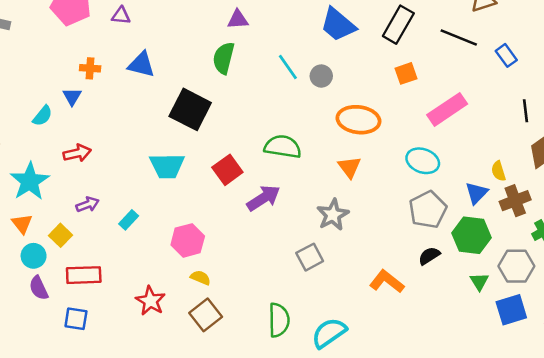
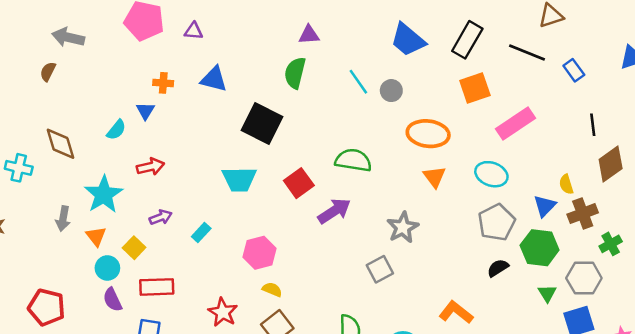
orange square: (406, 73) -> (475, 88), size x1.4
orange triangle: (350, 167) -> (434, 177), moved
orange L-shape: (387, 282) -> (456, 312), moved

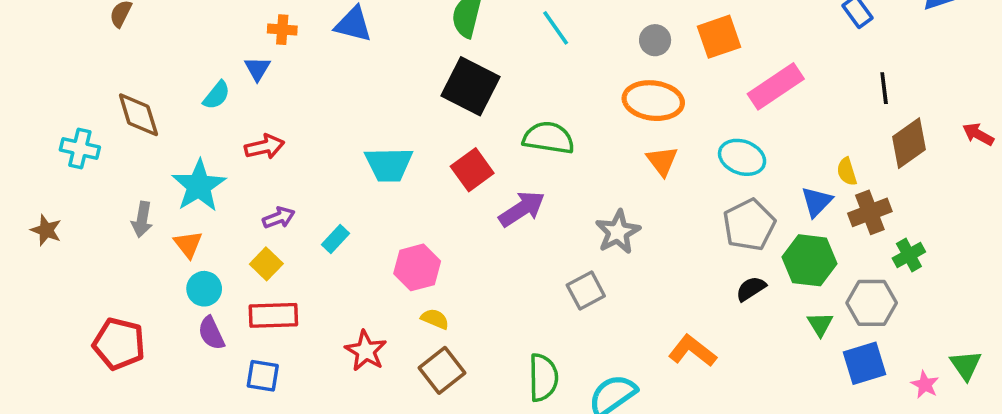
gray circle: (391, 91) -> (655, 40), moved
black square: (262, 123) -> (470, 86), moved
yellow square: (134, 248) -> (266, 264), moved

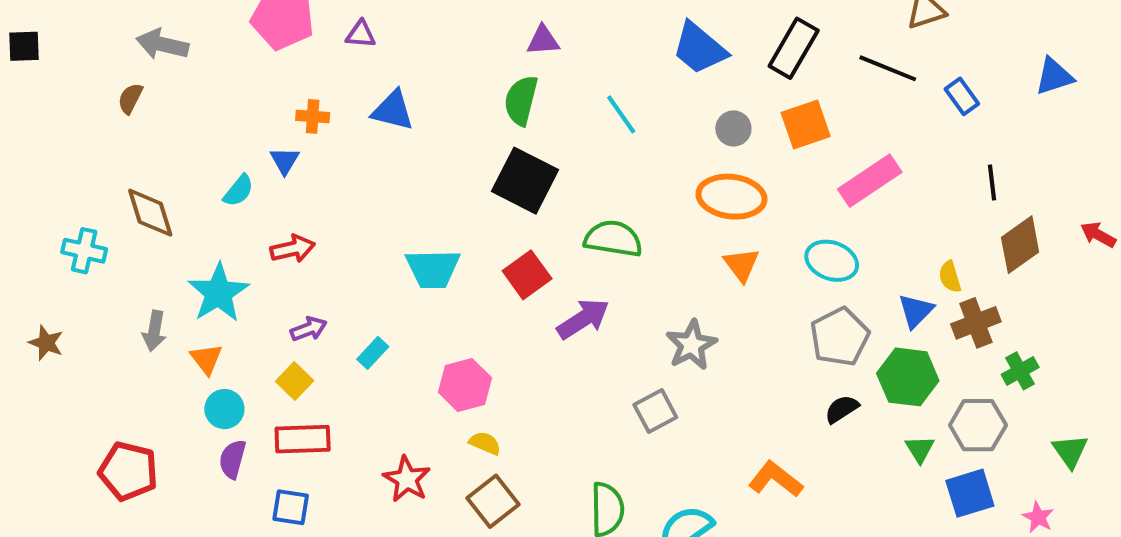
purple semicircle: (211, 333) -> (232, 459), turned 40
green triangle: (966, 365) -> (1070, 451), moved

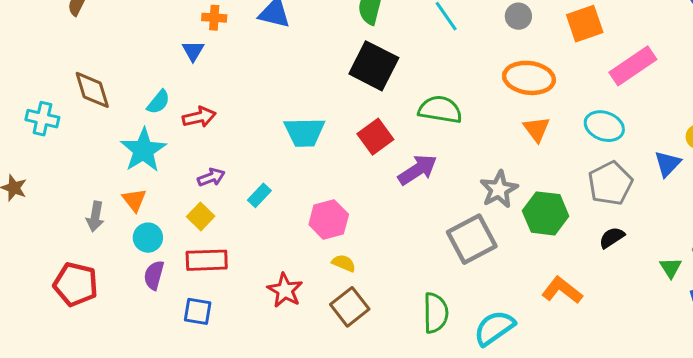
gray circle: (733, 128) -> (518, 16), moved
cyan semicircle: (238, 191) -> (158, 102), moved
gray arrow: (154, 331) -> (95, 216), moved
green hexagon: (908, 377) -> (546, 213), moved
gray square: (655, 411) -> (472, 239), size x1.5

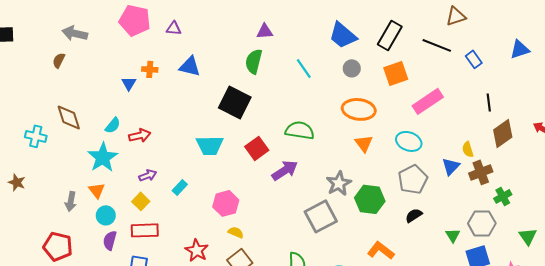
blue triangle: (193, 51) -> (129, 83), moved
black square: (374, 66) -> (235, 102), moved

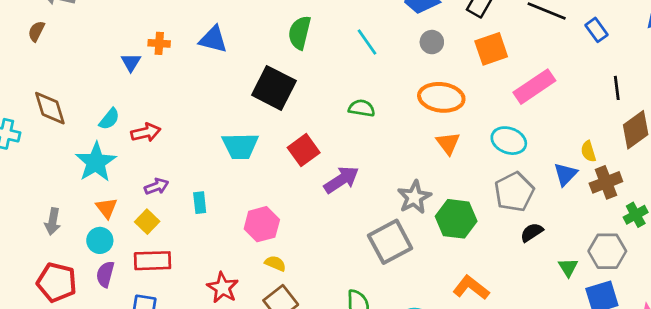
green semicircle: (300, 130) -> (362, 108), moved, size x0.7
cyan rectangle: (180, 187) -> (200, 203), turned -49
orange triangle: (97, 190) -> (107, 208), moved
black semicircle: (414, 215) -> (532, 232), moved
red pentagon: (58, 246) -> (57, 282), moved

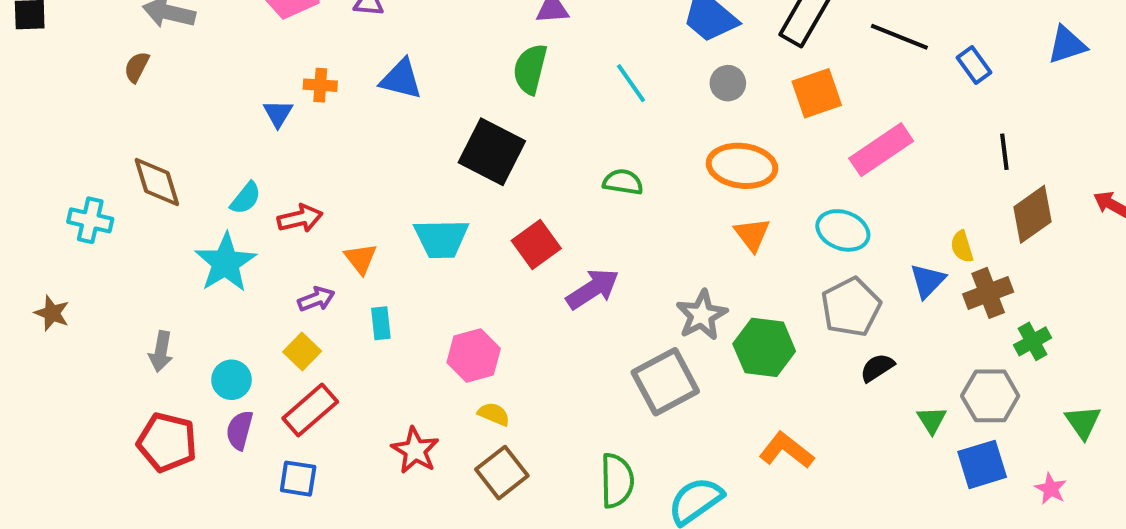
orange triangle: (107, 208) -> (361, 259), moved
red rectangle: (152, 261) -> (310, 410), turned -39

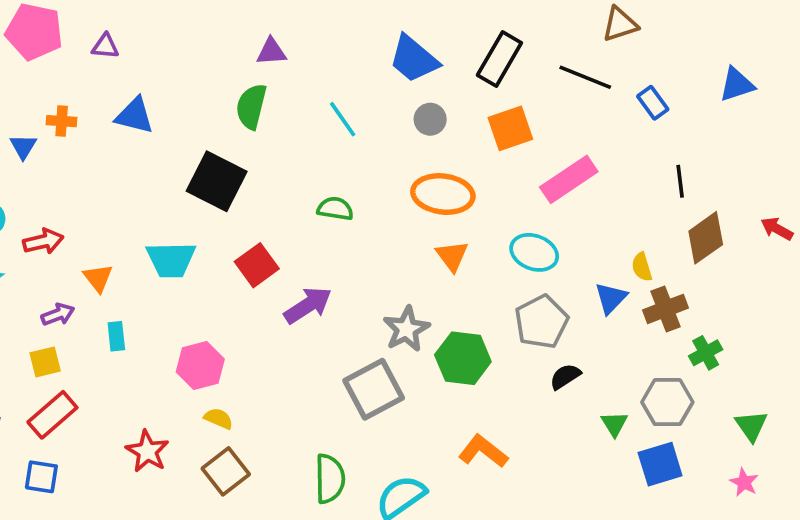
yellow square: (302, 351) -> (45, 362), turned 32
pink star: (1051, 489) -> (744, 482), moved

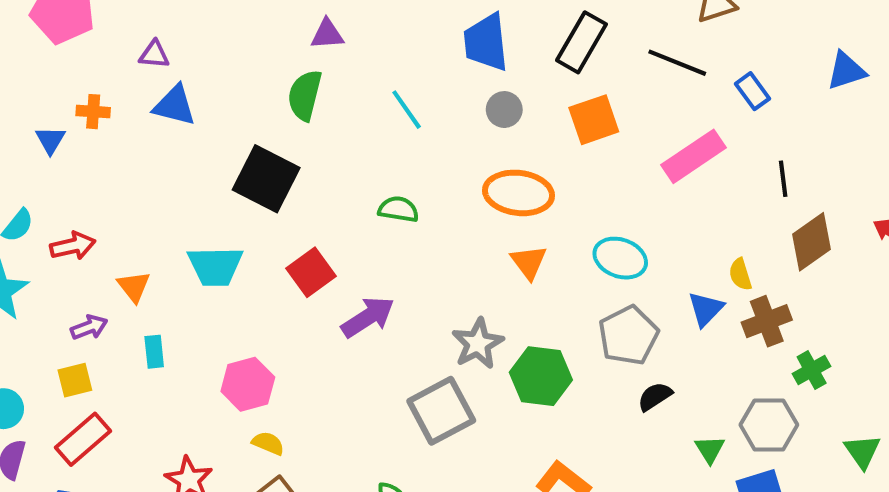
purple triangle: (105, 46) -> (154, 55), moved
blue trapezoid: (414, 59) -> (486, 42), turned 44
pink rectangle: (569, 179) -> (693, 156), moved

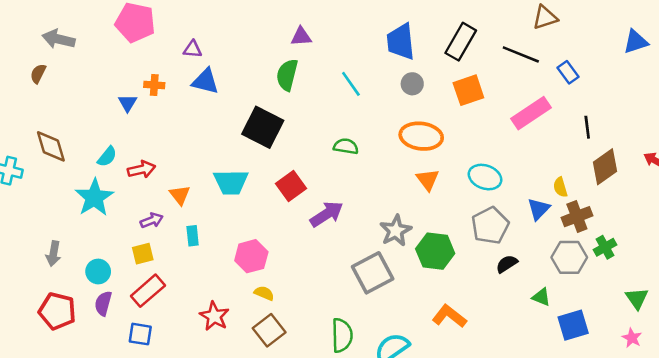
blue triangle: (846, 71) -> (636, 42), moved
gray hexagon: (769, 425) -> (569, 257), moved
green triangle: (710, 449) -> (541, 297), turned -36

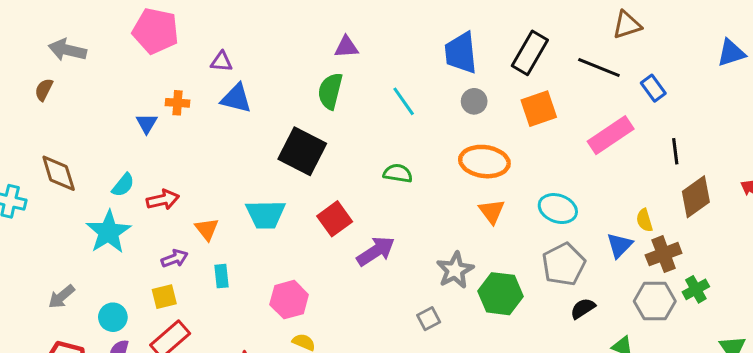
gray arrow: (53, 254) -> (61, 297), turned 40
gray square: (373, 273) -> (429, 319), size x0.5

